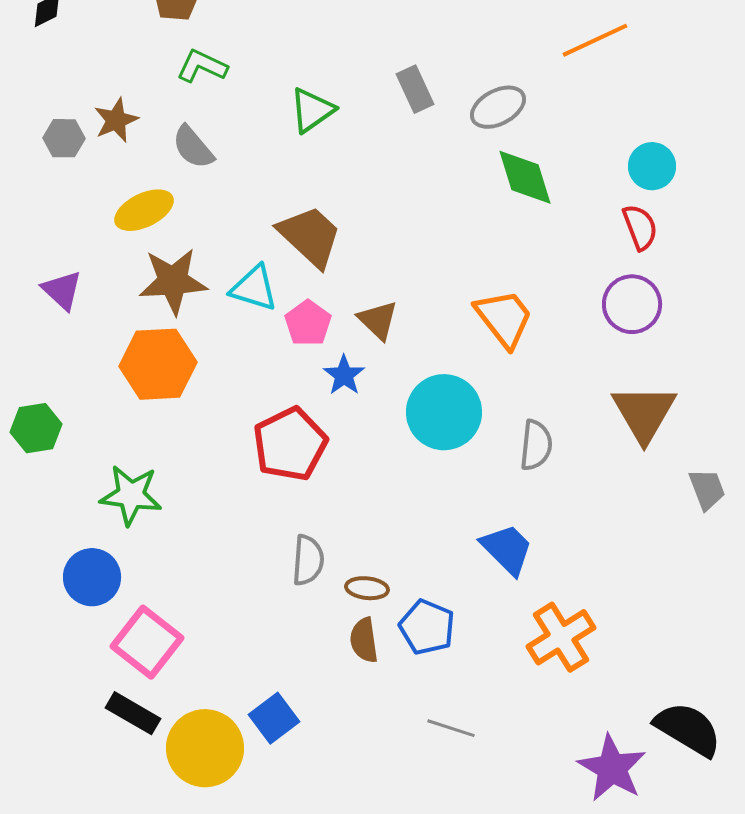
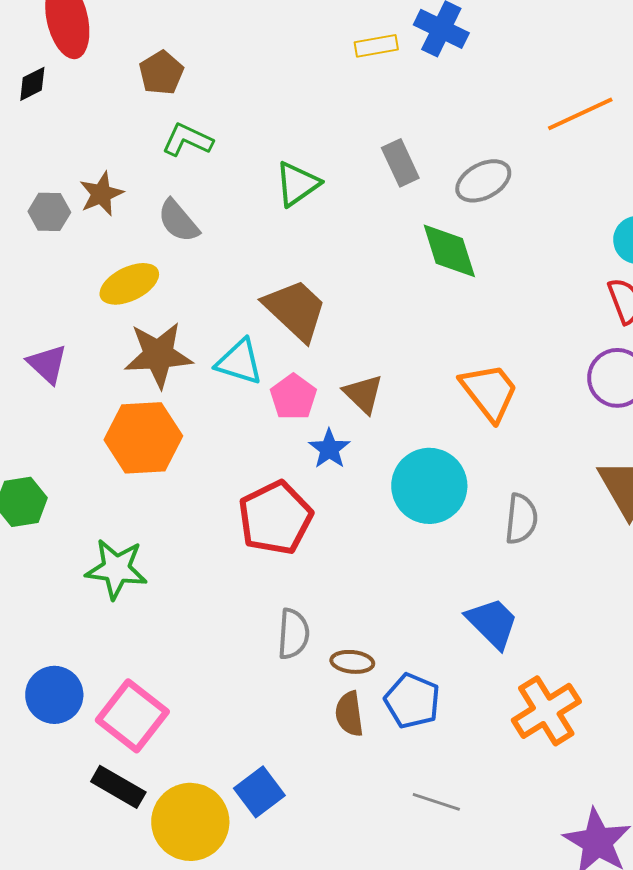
green diamond: (525, 177) -> (449, 251), moved
blue circle: (92, 577) -> (54, 695), moved

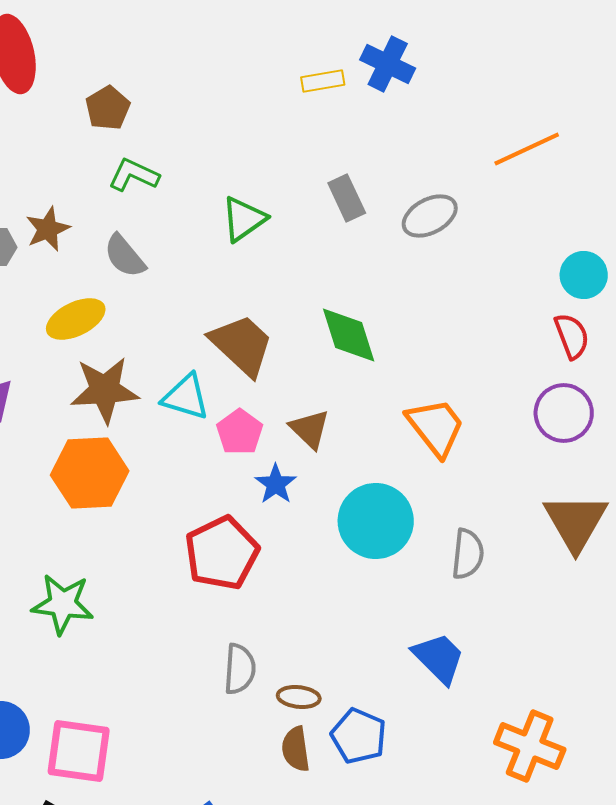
green diamond: (449, 251) -> (349, 335), moved
orange cross: (546, 711) -> (530, 746), moved, turned -36
pink square: (132, 716) -> (79, 751), turned -30

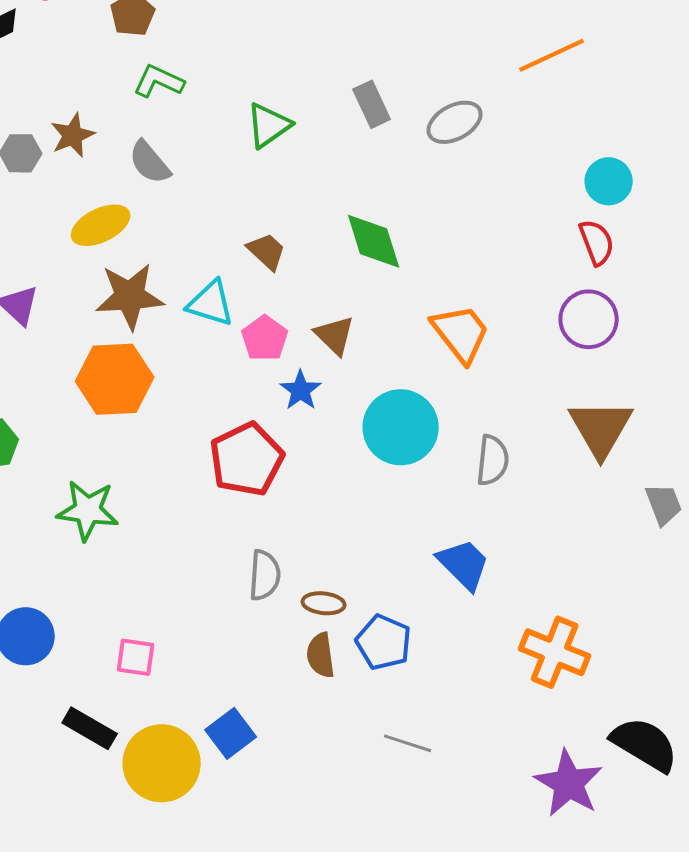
brown trapezoid: (242, 345) -> (267, 251), size x0.6
pink square: (79, 751) -> (136, 657), moved, size x0.6

